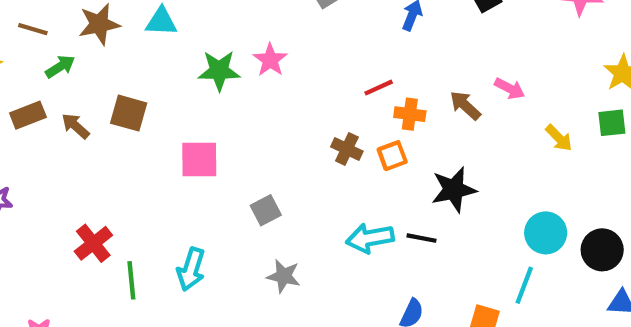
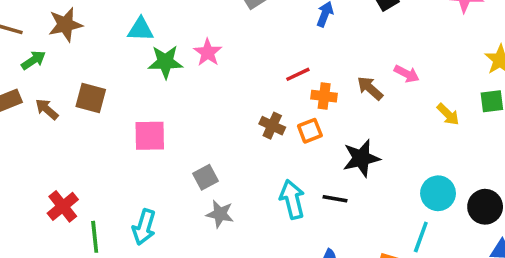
cyan triangle: (161, 22) -> (140, 29), moved
cyan arrow: (370, 238) -> (292, 199), turned 87
gray star: (284, 276) -> (220, 214), moved

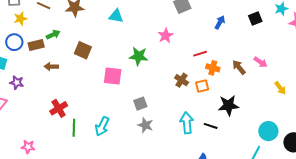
pink star: (208, 52) -> (165, 36), moved
green arrow: (33, 60) -> (53, 35), moved
green star: (165, 62) -> (139, 56), moved
brown arrow: (47, 109) -> (51, 67), moved, turned -48

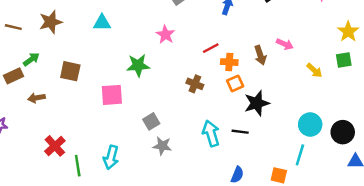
brown arrow: (239, 67) -> (260, 55), turned -147
orange square: (202, 86) -> (235, 83), moved

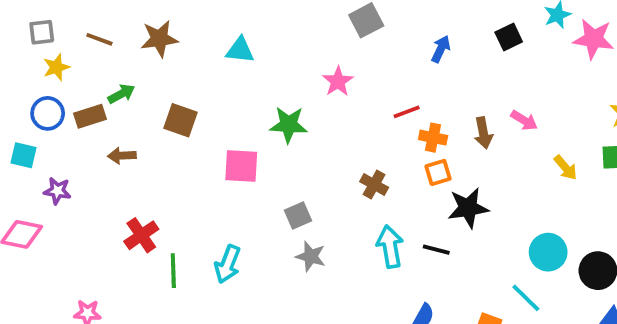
brown cross: (195, 84) -> (374, 184), moved
cyan line: (300, 155) -> (526, 298), turned -70

